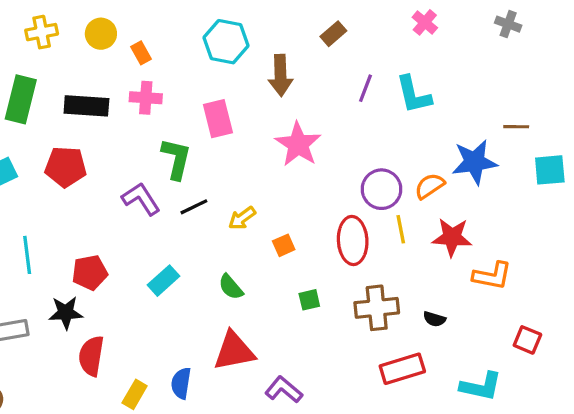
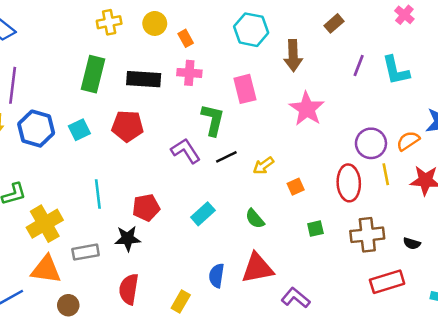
red semicircle: (91, 356) -> (129, 289), moved
blue semicircle: (181, 383) -> (217, 276), moved

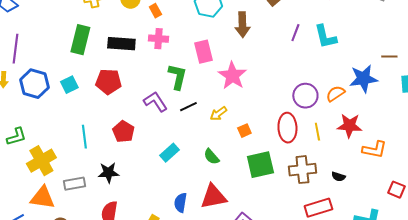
pink star: (307, 109) -> (232, 76), moved
yellow line: (386, 174) -> (317, 132), moved
red pentagon: (146, 208) -> (123, 132), moved, turned -30
green square: (315, 229) -> (260, 165), size x2.0

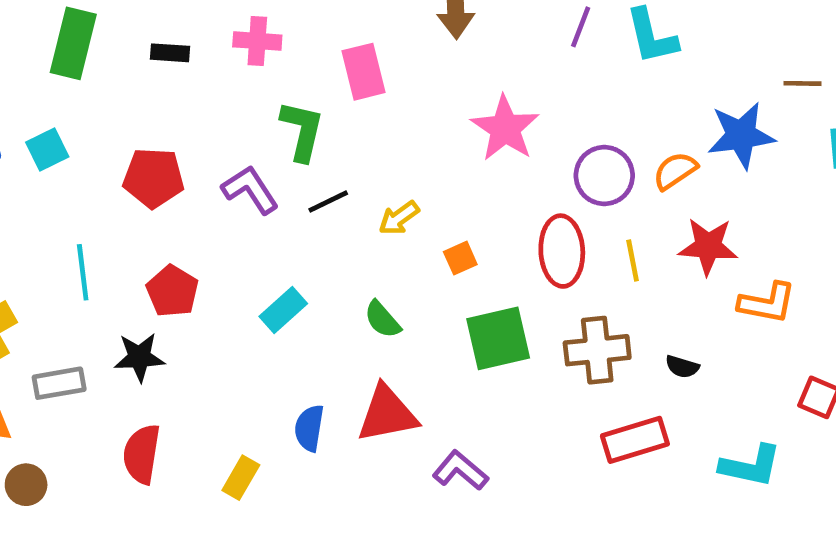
black rectangle: (121, 44) -> (170, 53), size x0.6
pink star: (232, 76) -> (505, 128), moved
red pentagon: (108, 82) -> (153, 178), moved
red pentagon: (123, 132) -> (172, 291), moved

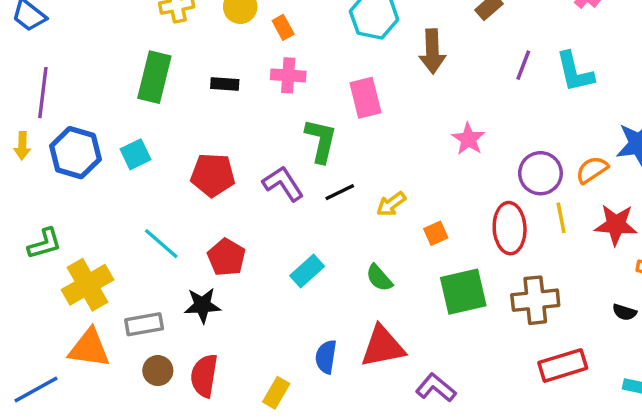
pink star: (505, 128) -> (468, 139), size x0.7
yellow line: (633, 260) -> (561, 218), moved
cyan line: (83, 272) -> (161, 244), turned -42
black semicircle: (682, 367) -> (625, 312), moved
brown circle: (26, 485) -> (158, 371), moved

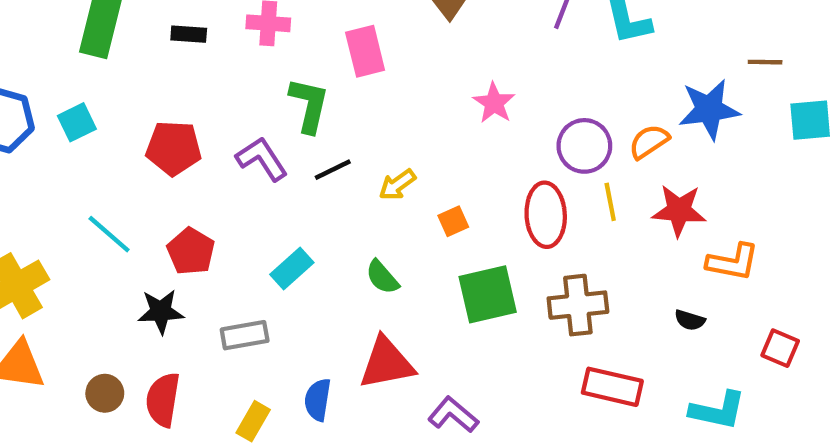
gray rectangle: (144, 324) -> (245, 335), moved
blue semicircle: (326, 357) -> (318, 400), moved
red rectangle: (563, 365) -> (612, 387), turned 30

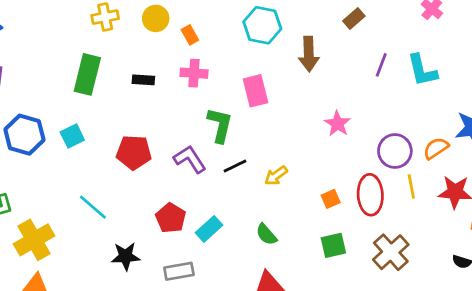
orange square: (453, 221) -> (331, 199), moved
red pentagon: (191, 251) -> (171, 218), moved
green square: (488, 294) -> (333, 245), size x0.7
brown cross: (578, 305) -> (391, 252), turned -36

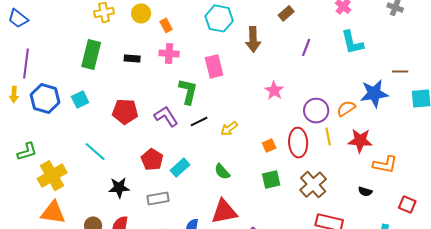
cyan L-shape: (422, 70) -> (352, 42), moved

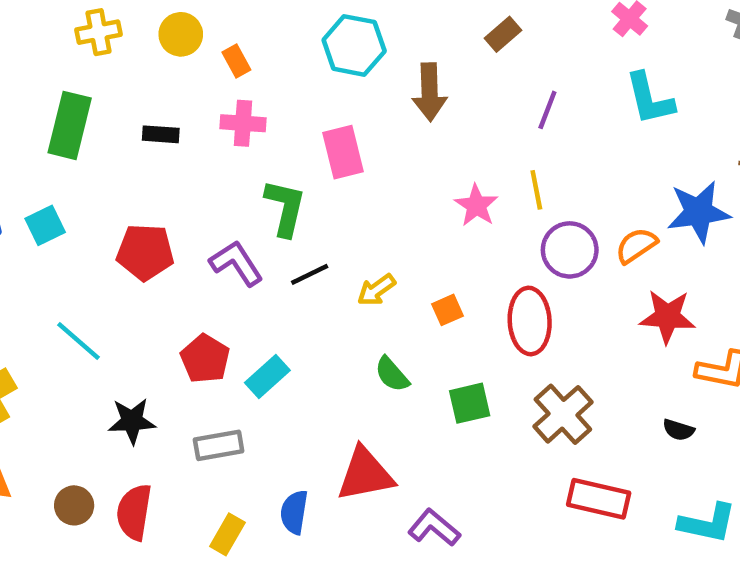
yellow line: (328, 137) -> (536, 190), moved
orange square: (269, 146) -> (447, 310), moved
green semicircle: (222, 172) -> (392, 374), moved

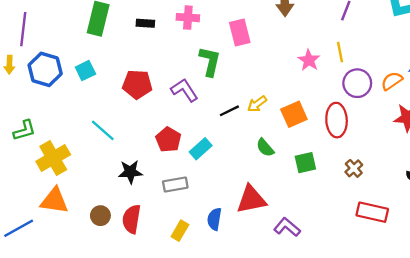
black line: (310, 274) -> (229, 111), moved
orange square: (447, 310) -> (294, 114), size x1.6
brown cross: (563, 414) -> (354, 168), size x0.6

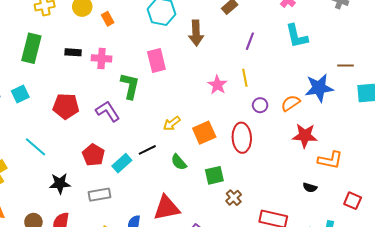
pink cross: (188, 18) -> (102, 58), moved
purple circle: (357, 83) -> (260, 105), size x0.6
black line: (229, 111) -> (147, 150), moved
brown cross: (354, 168) -> (234, 198), moved

